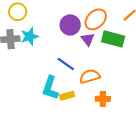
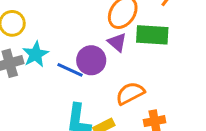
purple circle: (70, 25) -> (91, 60), moved
blue line: (66, 64) -> (70, 70), moved

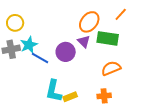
blue line: (70, 70) -> (40, 58), moved
orange semicircle: (130, 93) -> (111, 68), moved

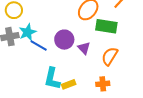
purple triangle: (84, 41) -> (84, 48), moved
orange semicircle: (111, 68) -> (110, 56), turned -36

